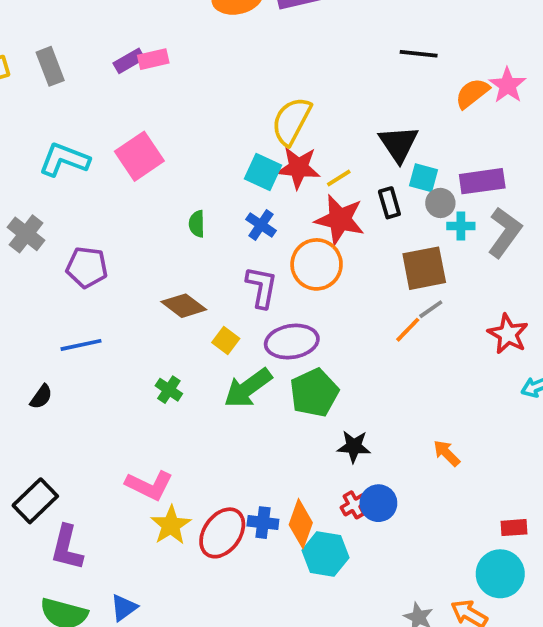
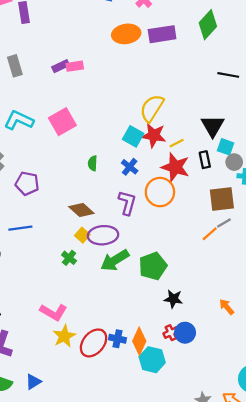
yellow square: (226, 340) -> (82, 235), moved
purple ellipse: (292, 342) -> (103, 235), moved

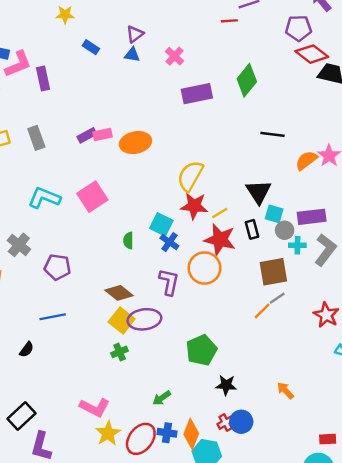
orange ellipse: (126, 34) -> (135, 143), moved
cyan square: (133, 136) -> (161, 224), moved
yellow square: (82, 235) -> (122, 320), size x1.5
green cross: (69, 258) -> (120, 352), moved, turned 32
green arrow: (115, 260) -> (162, 398), moved, size x0.6

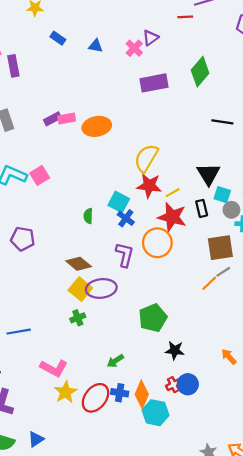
purple triangle: (135, 34) -> (151, 38), moved
pink square: (92, 197) -> (40, 175), moved, size x0.7
blue line: (53, 317) -> (19, 332), moved

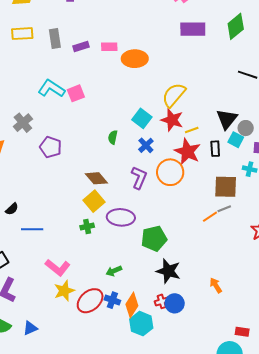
purple rectangle: (52, 119) -> (81, 46), moved
cyan square: (119, 202) -> (142, 118), moved
gray circle: (231, 210) -> (246, 128), moved
purple ellipse: (101, 288) -> (121, 217), moved
black star: (175, 350) -> (168, 271), size x1.4

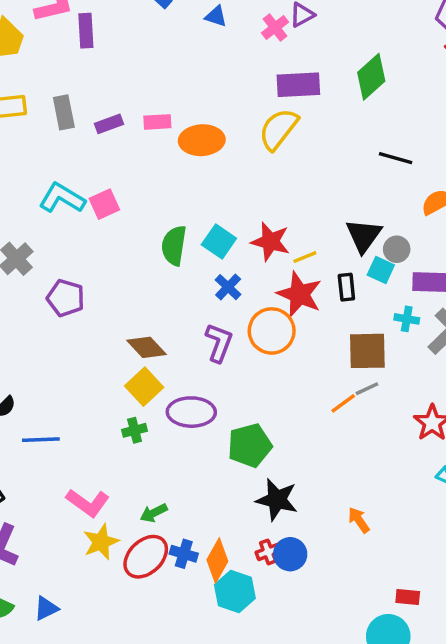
yellow semicircle: (174, 95) -> (278, 129), moved
green semicircle: (113, 137) -> (174, 245), moved, size x1.6
green arrow: (114, 271) -> (154, 513), moved

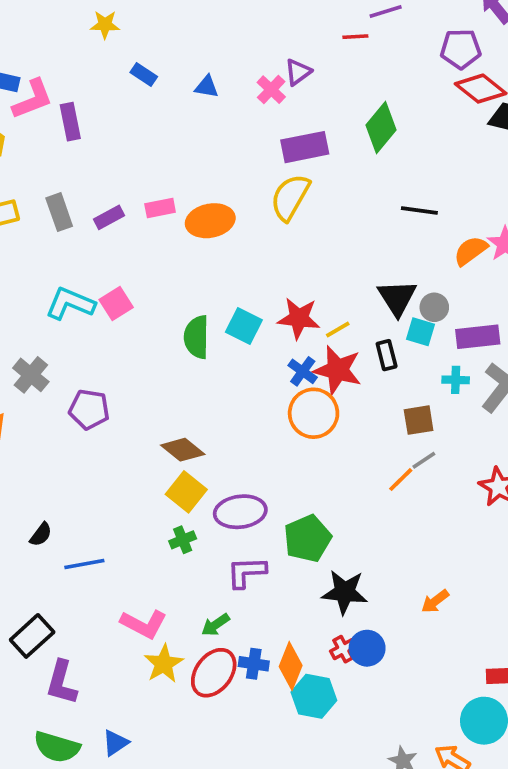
blue cross: (228, 287) -> (303, 371), moved
purple L-shape: (219, 343) -> (246, 572), moved, turned -105
brown square: (367, 351) -> (419, 420), size x0.7
orange arrow: (359, 520) -> (435, 601), turned -84

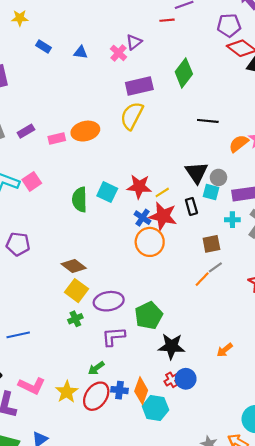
pink rectangle: (160, 208) -> (57, 139), moved
pink L-shape: (144, 624) -> (32, 386), moved

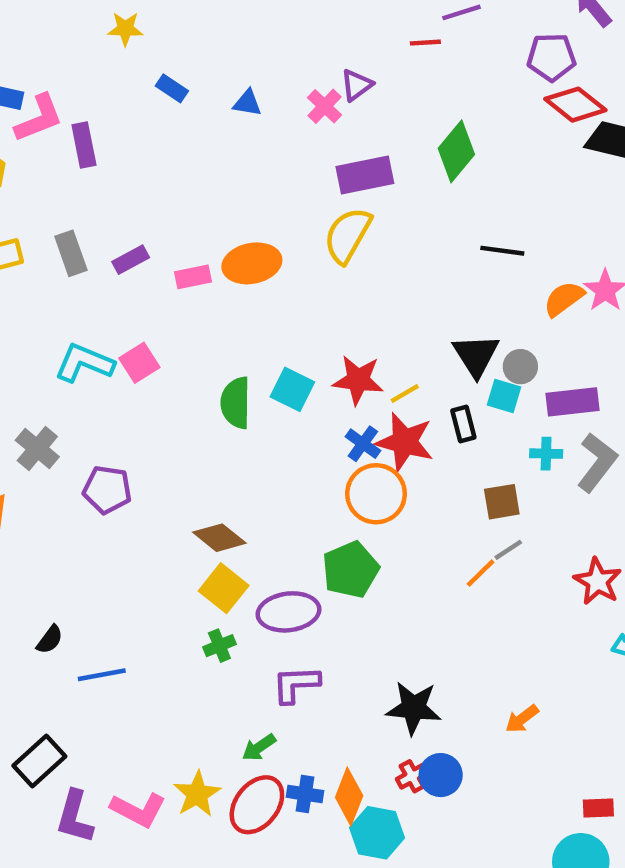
green pentagon: (149, 316) -> (351, 570), moved
pink L-shape: (32, 386) -> (138, 810), moved

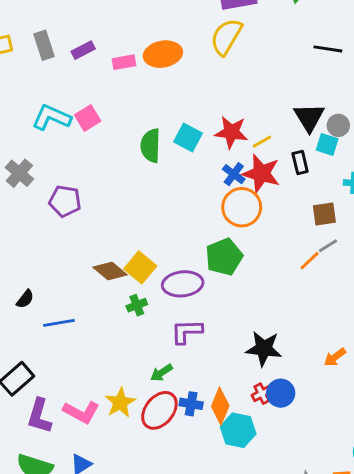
brown diamond: (219, 538) -> (110, 271), moved

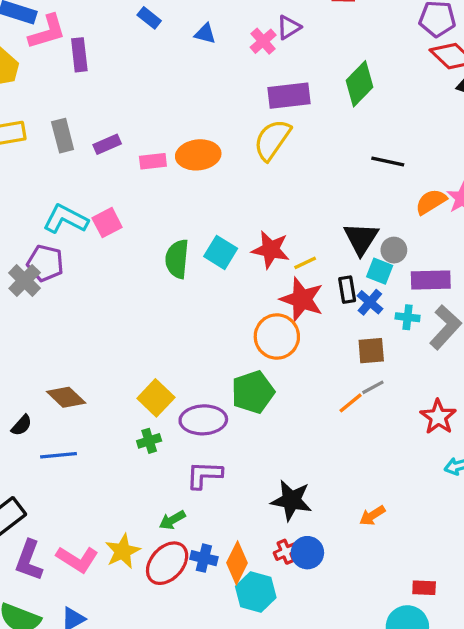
blue cross: (234, 174) -> (370, 302), moved
purple pentagon: (65, 201) -> (45, 263), moved
brown diamond: (110, 271) -> (66, 397), moved

